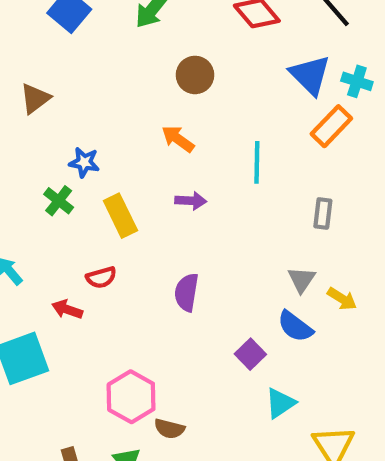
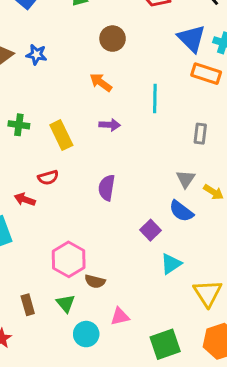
orange rectangle: (331, 126) -> (206, 74), turned 64
blue star: (84, 162) -> (36, 55), moved
green cross: (59, 201) -> (19, 125), turned -30

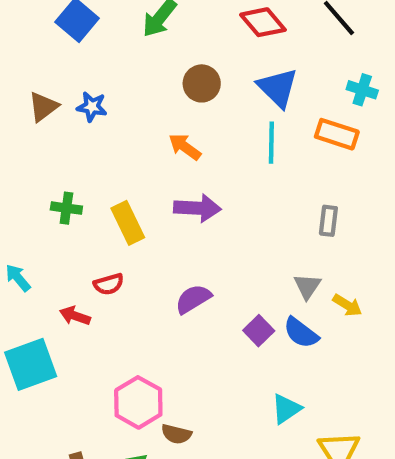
blue triangle: (192, 39) -> (278, 88), moved
cyan line: (155, 99) -> (271, 143), moved
purple arrow: (110, 125) -> (197, 208), size x1.5
purple semicircle: (107, 188) -> (193, 299), turned 50
purple square: (151, 230) -> (259, 331), moved

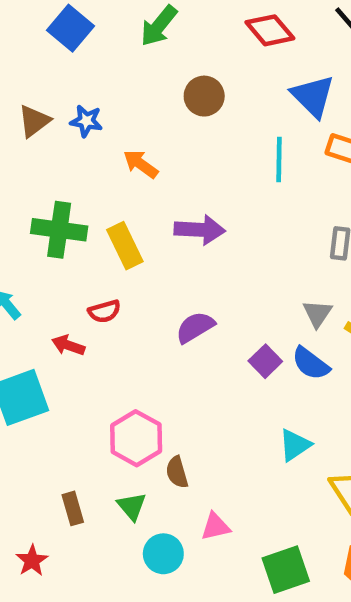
blue triangle: (278, 88) -> (313, 96), moved
orange arrow: (185, 147) -> (141, 164), moved
green cross: (66, 208) -> (59, 230), size x1.6
brown semicircle: (176, 434) -> (177, 472), turned 60

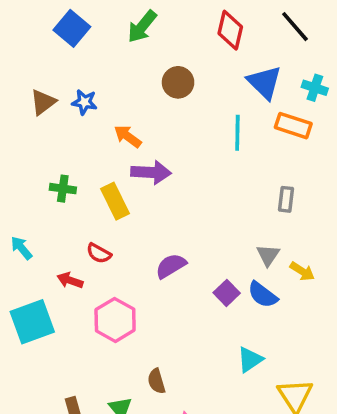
red diamond: (270, 30) -> (230, 30), turned 54
green cross: (59, 230) -> (63, 189), size x0.6
purple arrow: (200, 230) -> (151, 172), moved
red semicircle: (104, 311) -> (99, 253), turned 45
pink hexagon: (136, 438) -> (115, 320), moved

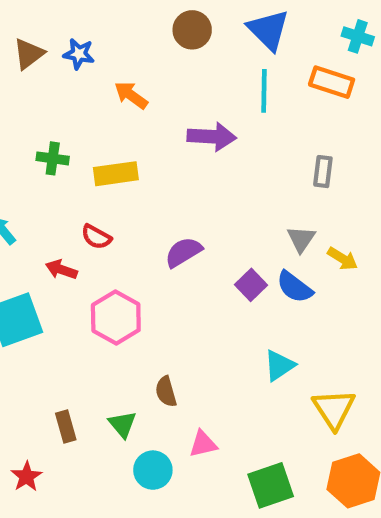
blue triangle: (264, 82) -> (268, 30), moved
purple arrow: (151, 172) -> (212, 137), moved
yellow rectangle: (115, 201) -> (116, 174), turned -72

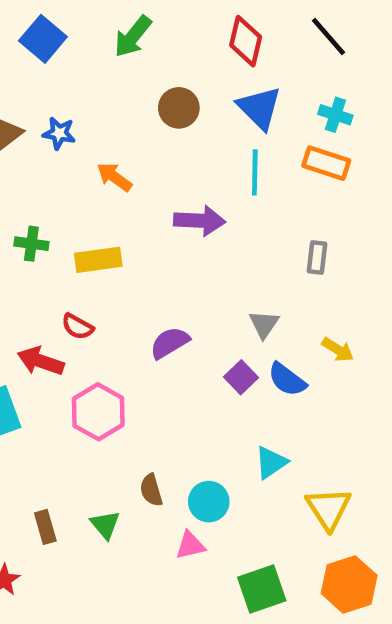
cyan cross: (358, 36) -> (335, 115), moved
gray triangle: (301, 239) -> (264, 324), moved
red arrow: (61, 270) -> (41, 361), size x1.4
cyan circle: (153, 470) -> (209, 502), moved

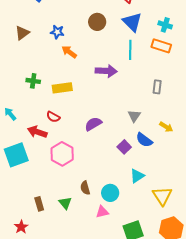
blue star: (59, 133) -> (57, 32), moved
purple square: (241, 377) -> (124, 147), moved

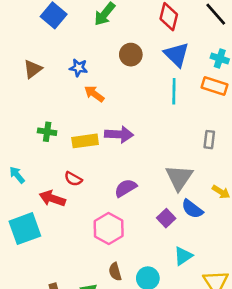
purple arrow: (106, 71) -> (119, 134), moved
gray triangle: (134, 116) -> (179, 178), size x1.6
pink hexagon: (62, 154) -> (109, 229), moved

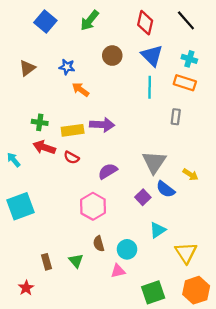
gray rectangle: (209, 140) -> (176, 117), moved
red semicircle: (73, 179) -> (71, 158), moved
red arrow: (52, 198) -> (44, 147), moved

